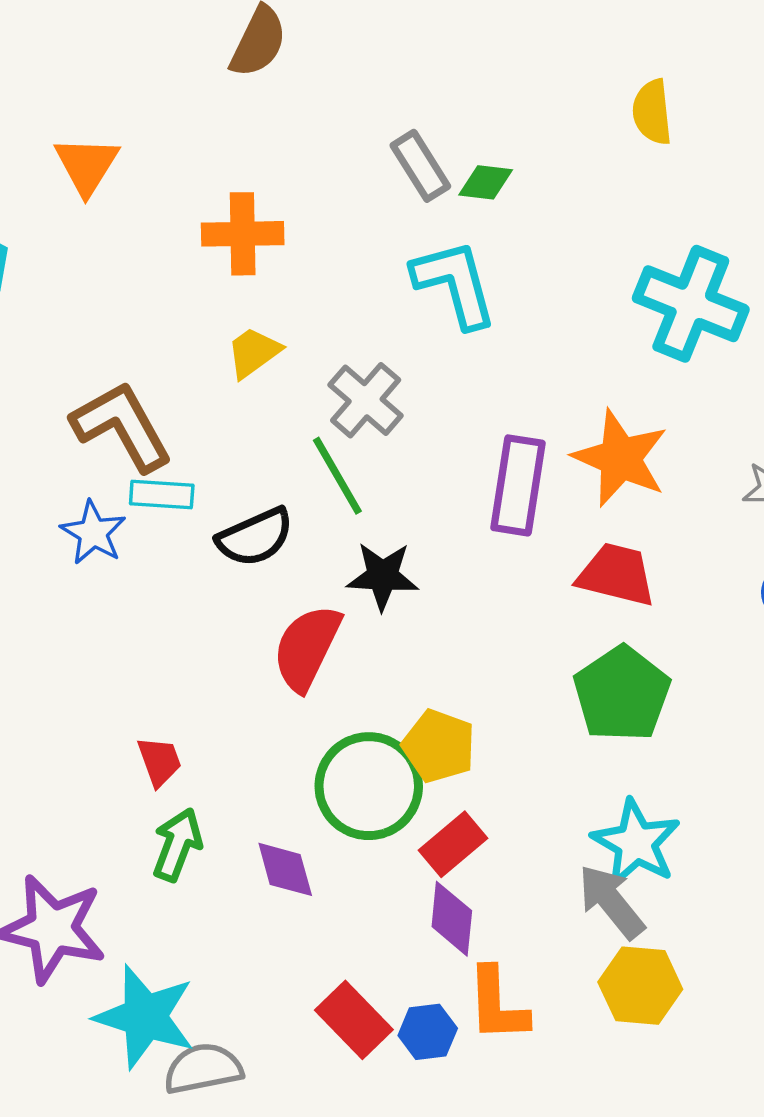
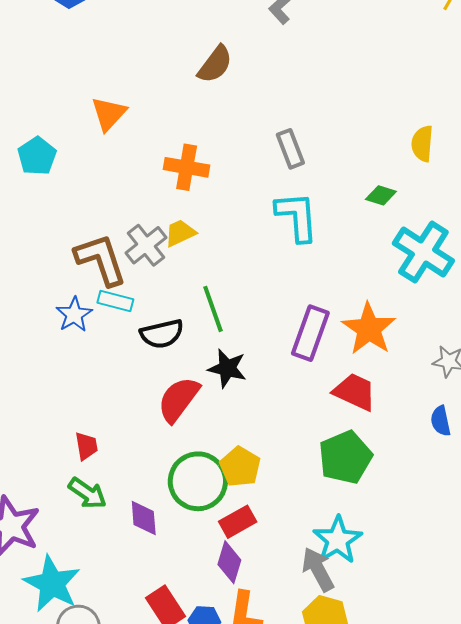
green diamond: (486, 182) -> (381, 195), moved
gray cross: (366, 400) -> (146, 245), moved
green arrow: (177, 845) -> (88, 493), turned 93

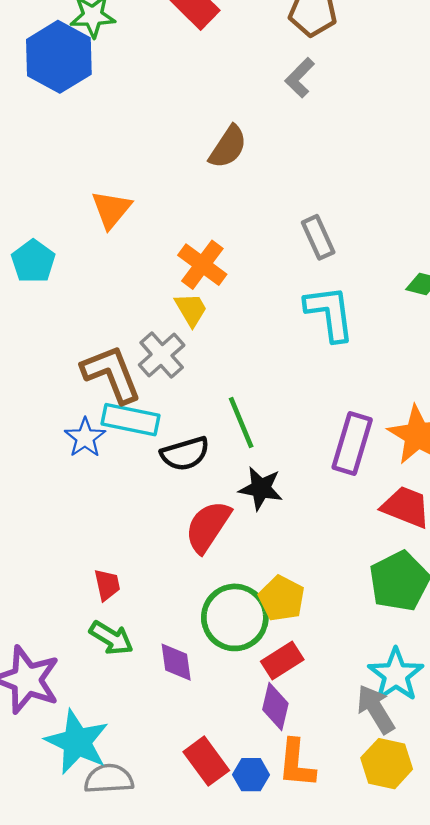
orange cross: (187, 167) -> (202, 265), turned 30
yellow trapezoid: (180, 233) -> (191, 310), moved, turned 88
cyan rectangle: (115, 301) -> (131, 420), size x1.4

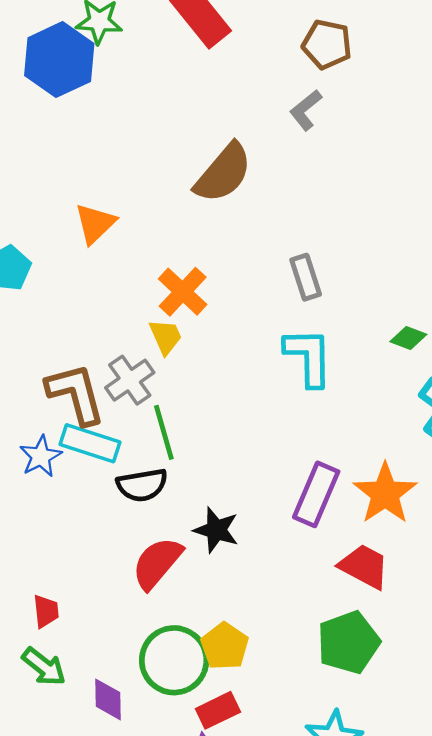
brown semicircle: (228, 147) -> (223, 173), size x1.4
green line: (241, 422) -> (164, 432), moved

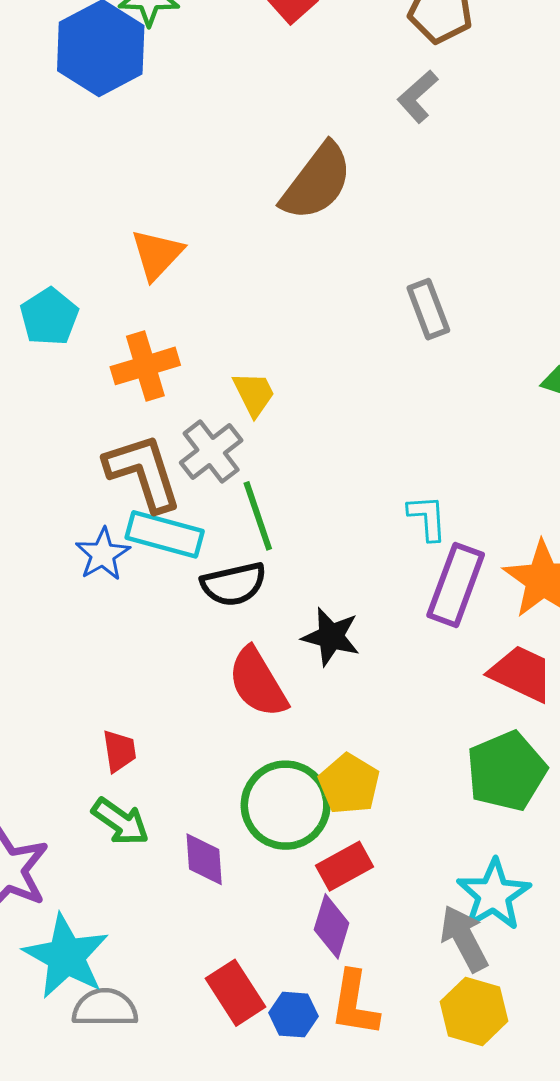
orange cross: (183, 292) -> (145, 366), moved, turned 33
cyan L-shape: (308, 357) -> (427, 518), moved, size x0.6
red semicircle: (157, 563) -> (258, 682), turned -68

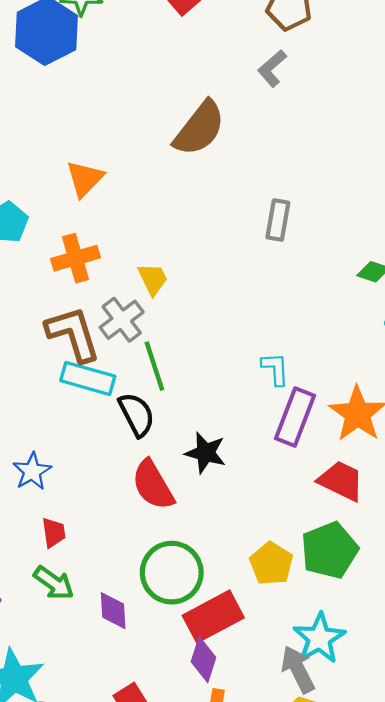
gray rectangle: (428, 309) -> (278, 220), turned 30
blue star: (103, 554) -> (32, 471), moved
black semicircle: (234, 584) -> (137, 415), turned -105
yellow pentagon: (349, 784) -> (271, 564), moved
red rectangle: (345, 866) -> (213, 617), size x1.5

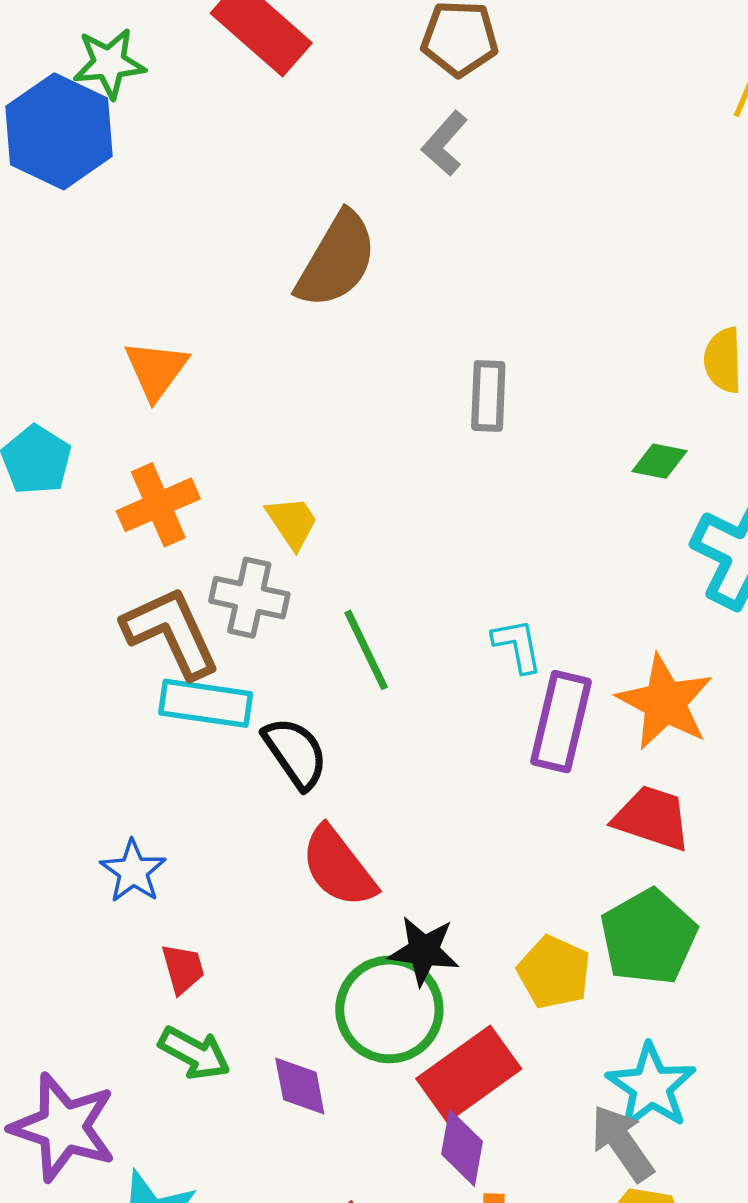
gray cross: (122, 320) -> (249, 598), turned -33
green line: (154, 366) -> (366, 650), moved
black star: (206, 453) -> (424, 951), moved

